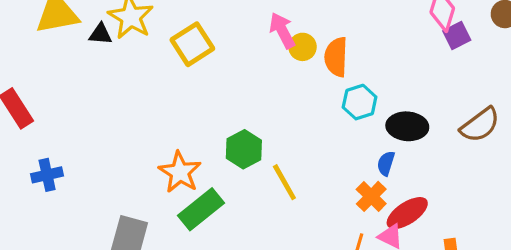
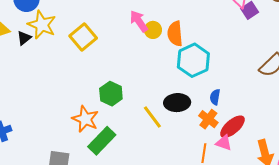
black triangle: (100, 34) -> (24, 38), turned -35
cyan hexagon: (360, 102) -> (193, 60), size x1.5
black ellipse: (407, 126) -> (177, 103), moved
green hexagon: (244, 149) -> (111, 94), moved

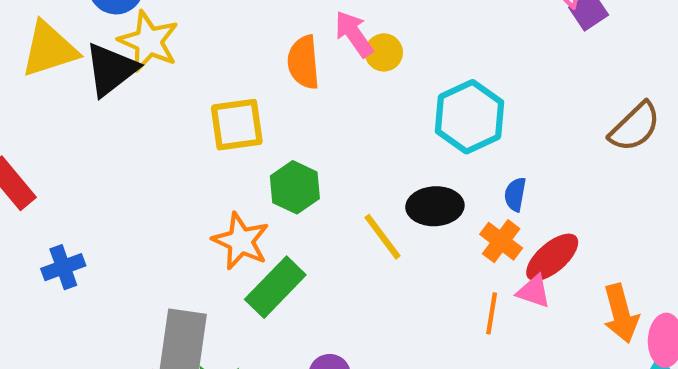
orange semicircle: (175, 34) -> (304, 62), moved
yellow square: (83, 37) -> (237, 125), moved, turned 32
black triangle: (24, 38) -> (111, 69), size x1.8

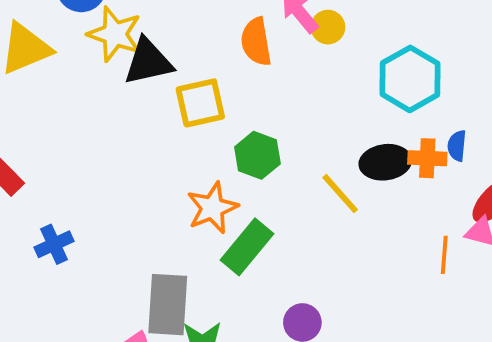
black triangle: (111, 69) -> (148, 62), moved, turned 30
orange star: (241, 241) -> (212, 208), turned 30
orange cross: (501, 241) -> (427, 158), moved, turned -30

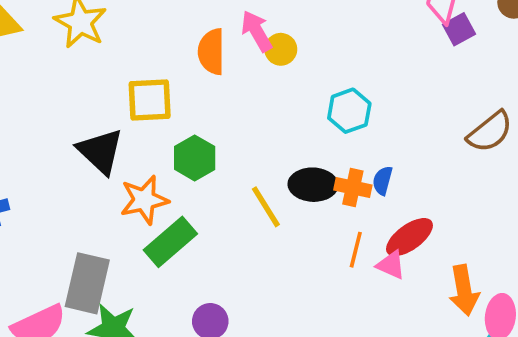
black triangle: (148, 62) -> (100, 151), moved, turned 46
cyan hexagon: (410, 79) -> (349, 111), size x0.7
orange line: (444, 255) -> (356, 250), moved

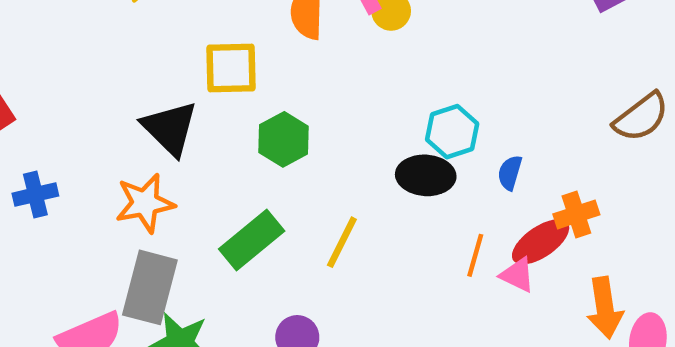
cyan hexagon: (349, 111) -> (452, 132), moved
orange cross: (353, 188) -> (576, 214), moved, turned -32
orange star: (144, 200) -> (145, 203), moved
yellow line: (266, 207) -> (342, 242), moved, turned 57

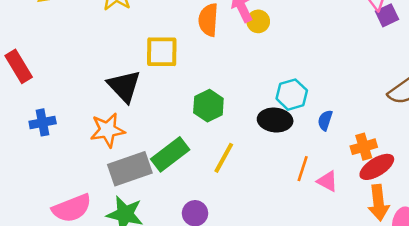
green hexagon: (284, 139) -> (208, 106), moved
red ellipse: (541, 242) -> (377, 167), moved
gray rectangle: (150, 287) -> (130, 169), moved, turned 54

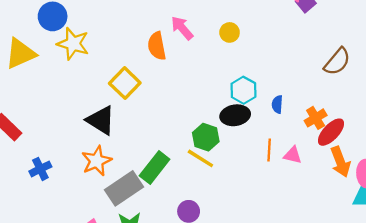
yellow circle: (258, 21) -> (230, 32), moved
yellow square: (162, 52) -> (125, 83), turned -32
green hexagon: (208, 106) -> (206, 137), moved
yellow line: (224, 158) -> (200, 158), turned -72

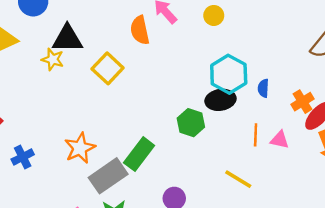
yellow star: (73, 44) -> (53, 59), moved, size x0.7
cyan hexagon: (243, 90) -> (229, 74), size x1.4
black triangle: (101, 120) -> (67, 39), moved, turned -32
yellow line: (200, 158) -> (238, 179), moved

